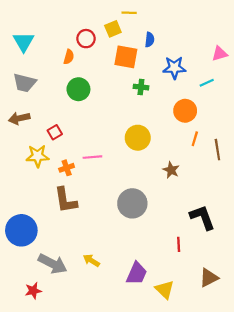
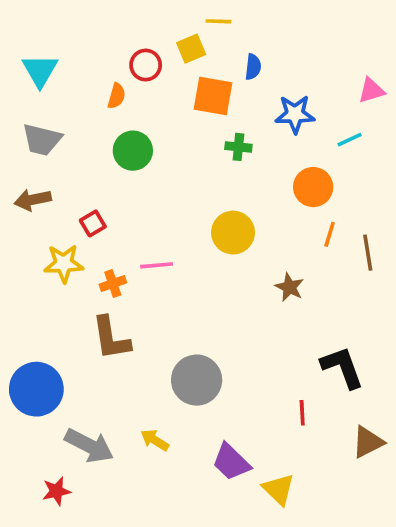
gray circle: (132, 203) -> (197, 380), moved
purple trapezoid: (137, 273) -> (231, 462), turned 110
brown triangle: (209, 278) -> (368, 442), moved

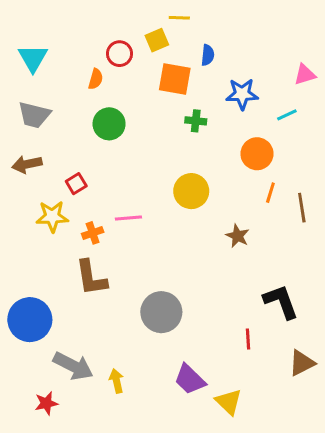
yellow arrow: (155, 440) -> (117, 381), moved, turned 45

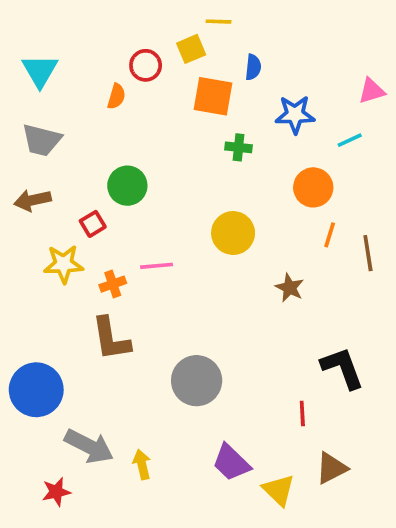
green circle: (109, 124) -> (127, 186), moved
brown triangle: (302, 363) -> (331, 468), moved

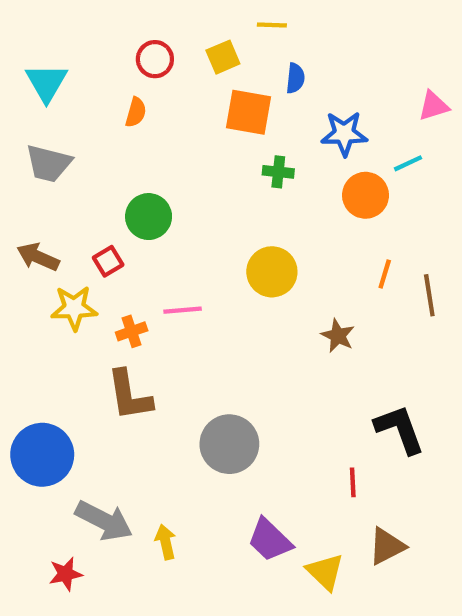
yellow line: (218, 22) -> (272, 25), moved
red circle: (146, 65) -> (155, 59), moved
orange circle: (313, 187) -> (365, 195), moved
brown arrow: (33, 200) -> (38, 257), moved, turned 36

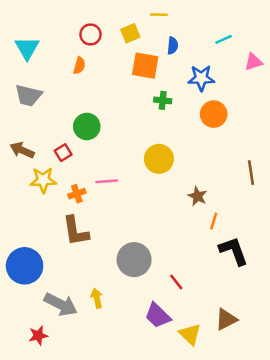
cyan line: (408, 163) -> (224, 39), moved
orange line: (385, 274) -> (214, 221), moved
red line: (353, 482) -> (176, 282), moved, turned -35
yellow arrow: (166, 542) -> (97, 298), moved

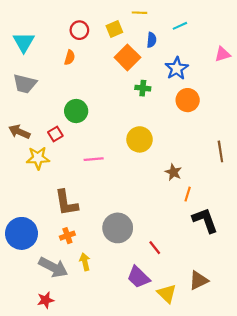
cyan line: (224, 39) -> (180, 26), moved
orange square: (145, 66) -> (127, 57), turned 35
blue star: (201, 78) -> (177, 68), turned -30
orange cross: (77, 194) -> (67, 236), moved
red star: (38, 335) -> (46, 300), moved

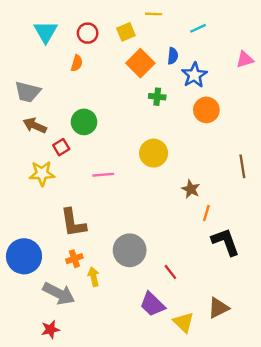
blue semicircle: (152, 40) -> (173, 56), moved
cyan triangle: (24, 42) -> (46, 32), moved
brown arrow: (19, 132) -> (35, 126), moved
yellow arrow: (85, 262) -> (94, 277), moved

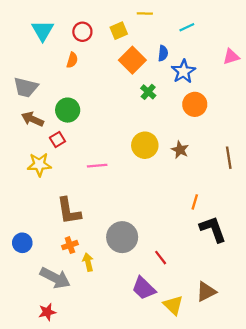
green cross: (157, 97) -> (148, 92), turned 35
green circle: (84, 122) -> (68, 110), moved
brown star: (191, 189) -> (180, 150), moved
blue circle: (24, 256) -> (22, 243), size x0.6

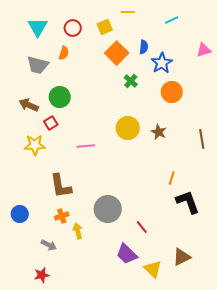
cyan line: (187, 27) -> (172, 20), moved
gray trapezoid: (26, 87) -> (38, 65), moved
gray arrow: (55, 278) -> (49, 245), size x0.6

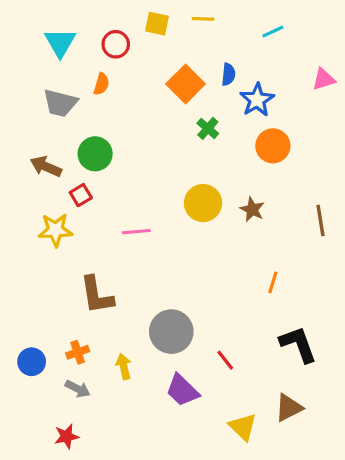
yellow square: (105, 27) -> (157, 24), moved, turned 35
black L-shape: (188, 202) -> (298, 344), moved
blue circle: (20, 214) -> (32, 362), moved
orange cross: (62, 216) -> (78, 352), moved
purple trapezoid: (127, 254) -> (182, 390), moved

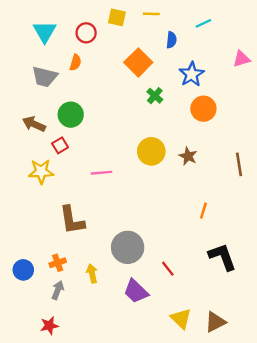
blue semicircle: (228, 74) -> (171, 40), moved
gray arrow: (78, 389) -> (58, 290), turned -96
brown triangle: (289, 408) -> (215, 322), moved

